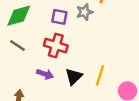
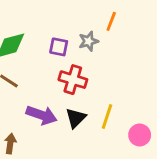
red cross: (56, 46) -> (73, 80), moved
purple arrow: (45, 74) -> (42, 115), size x1.5

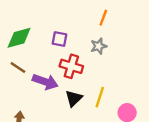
gray star: (88, 41) -> (99, 46), moved
purple arrow: (42, 115) -> (45, 82), moved

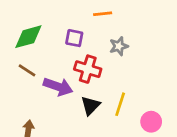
orange line: (103, 18) -> (103, 14), moved, turned 63

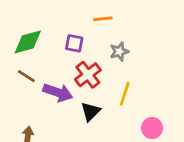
red cross: (88, 69) -> (88, 75), turned 35
yellow line: (120, 104) -> (125, 94), moved

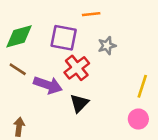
purple square: (74, 43) -> (64, 38), size x1.5
yellow line: (125, 94) -> (142, 86), moved

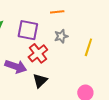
orange line: (91, 14) -> (57, 12), moved
yellow line: (142, 86) -> (88, 47), moved

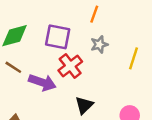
orange line: (57, 12) -> (94, 14), turned -64
black triangle: (40, 81) -> (84, 105), moved

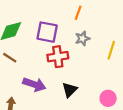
red cross: (70, 66) -> (58, 57), turned 30
purple arrow: (42, 82) -> (34, 84), moved

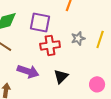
gray star: (82, 38) -> (78, 38), moved

